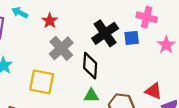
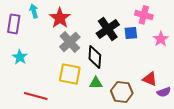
cyan arrow: (20, 13) -> (34, 11), turned 48
red star: (50, 21) -> (60, 18), size x1.5
yellow square: (42, 82) -> (70, 74), moved

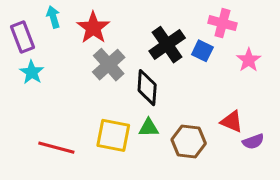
purple rectangle: (14, 24) -> (23, 37), turned -30
blue square: (131, 33) -> (202, 51), turned 32
cyan star: (20, 57) -> (32, 72), moved
yellow square: (70, 74) -> (113, 135), moved

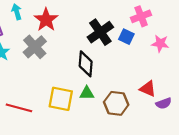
pink cross: (222, 23) -> (141, 16), turned -36
pink star: (249, 60) -> (160, 43), turned -30
gray cross: (109, 65) -> (35, 47), moved

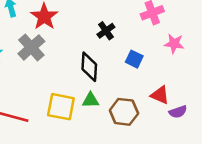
black cross: (100, 32) -> (106, 31), size x0.6
blue square: (126, 37) -> (134, 59), moved

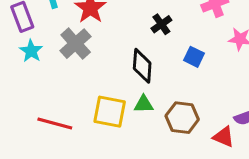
red triangle: (160, 95) -> (224, 137), moved

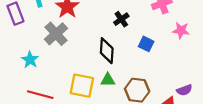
cyan star: (31, 51) -> (30, 60), moved

